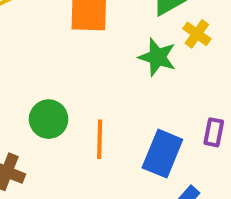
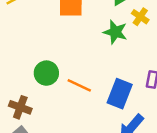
orange line: (100, 139) -> (79, 85), turned -65

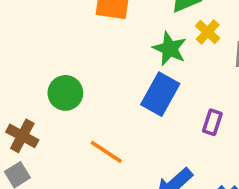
orange line: (79, 85) -> (106, 152), moved
blue rectangle: (120, 94) -> (160, 94), moved

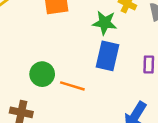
orange line: (106, 152) -> (72, 86), moved

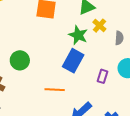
orange line: (72, 86) -> (55, 90), moved, turned -30

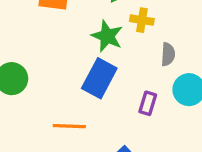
yellow cross: (99, 26) -> (142, 20), turned -32
gray semicircle: (119, 38) -> (168, 54), moved

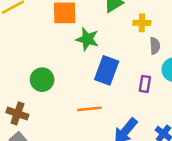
yellow cross: (142, 20) -> (142, 23), moved
green star: (107, 36) -> (87, 39), moved

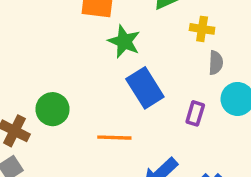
blue rectangle: (107, 70) -> (145, 88), turned -60
green circle: (42, 80) -> (53, 109), moved

